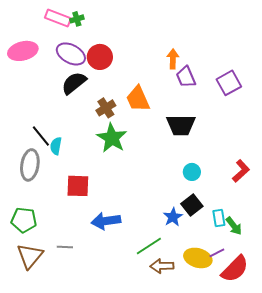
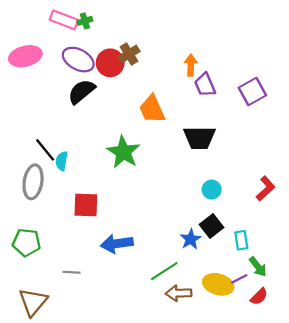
brown cross: (106, 108) -> (129, 54), moved
green arrow: (234, 226) -> (258, 267), moved
brown triangle: (30, 256) -> (33, 302), moved
red semicircle: (235, 269) -> (259, 296), size x0.6

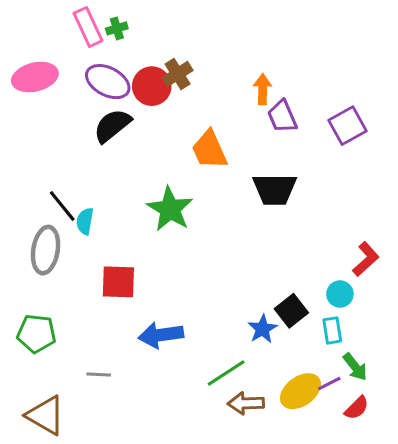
pink rectangle: (64, 20) -> (88, 27), turned 44
cyan circle: (212, 190) -> (340, 294), moved
yellow ellipse: (218, 284) -> (300, 391), turned -52
brown triangle: (33, 302) -> (46, 415), turned -40

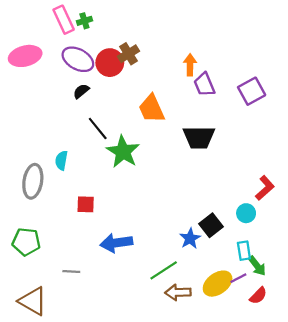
black semicircle: (112, 126) -> (81, 91), size x0.6
black line: (62, 206) -> (98, 129), moved
red square: (118, 282) -> (86, 204), size x0.7
cyan rectangle: (332, 330) -> (244, 251), moved

